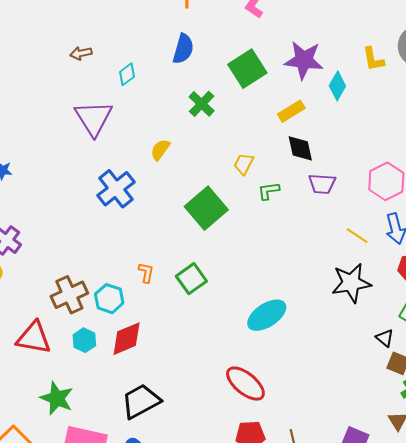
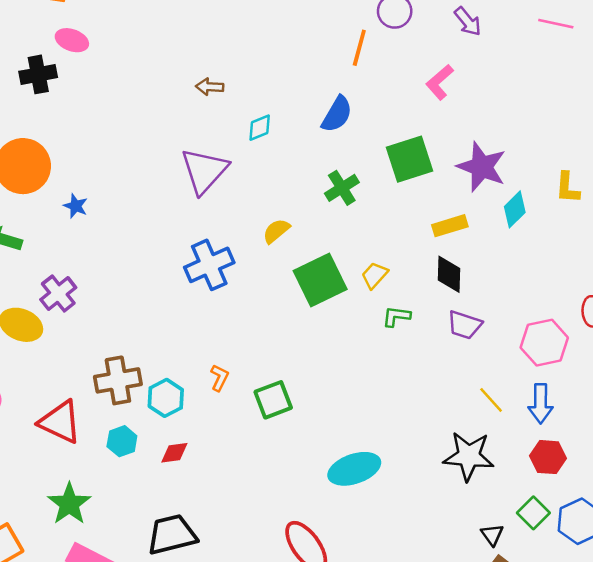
green square: (206, 208) -> (320, 280), moved
red diamond: (127, 339) -> (174, 453), size x0.6

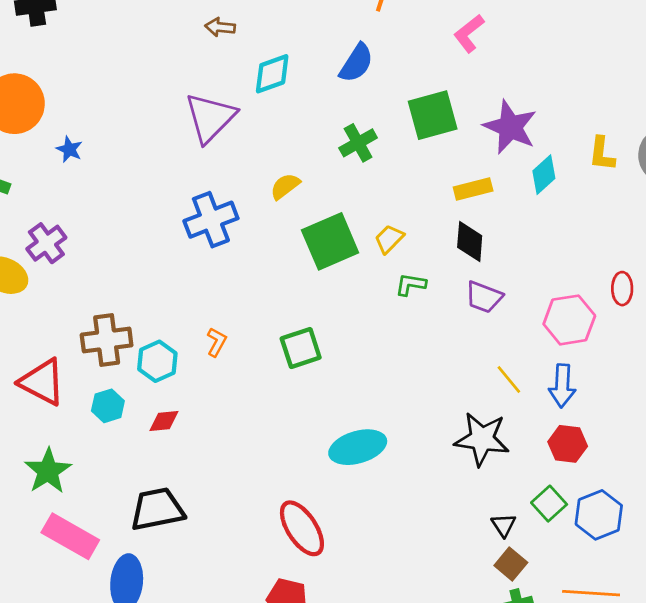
cyan diamond: (260, 128) -> (272, 74), size x1.4
green square: (273, 400) -> (301, 348), moved

